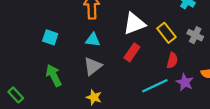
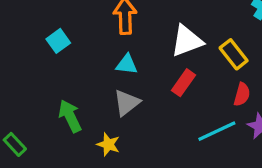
cyan square: (50, 37) -> (58, 41), moved, turned 35
yellow star: (94, 97) -> (108, 144), moved

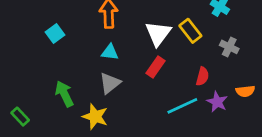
white triangle: (187, 41) -> (158, 33), turned -32
yellow rectangle: (234, 54) -> (190, 31), moved
yellow star: (108, 144) -> (95, 117), size x1.4

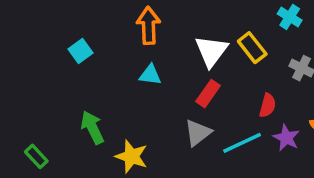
gray triangle: (110, 83) -> (198, 133), moved

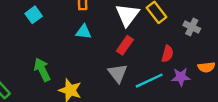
gray triangle: (198, 133) -> (118, 73), turned -30
purple star: (286, 138) -> (181, 77), turned -30

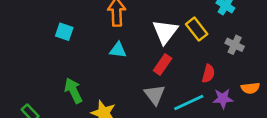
cyan square: (34, 15) -> (64, 32), turned -35

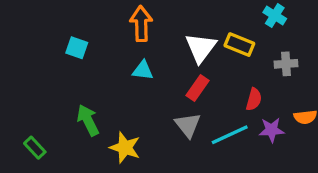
yellow rectangle: (197, 29) -> (239, 45), turned -30
gray cross: (235, 45) -> (286, 64), turned -30

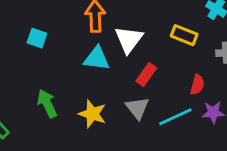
white triangle: (201, 48) -> (129, 40), moved
cyan triangle: (143, 70) -> (97, 58), size x1.4
yellow star: (125, 148) -> (92, 114), moved

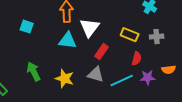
yellow rectangle: (184, 35) -> (130, 35), moved
gray triangle: (137, 108) -> (96, 75), turned -36

